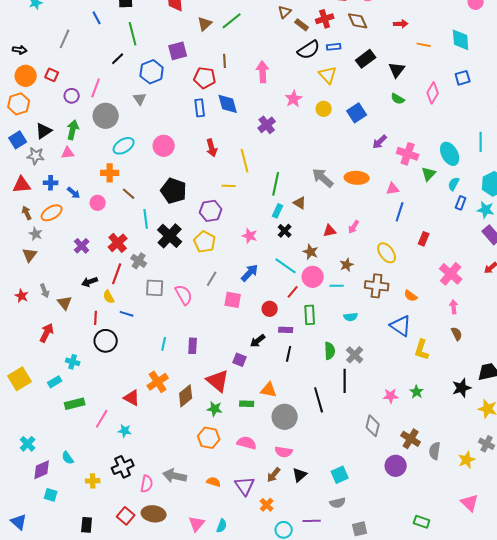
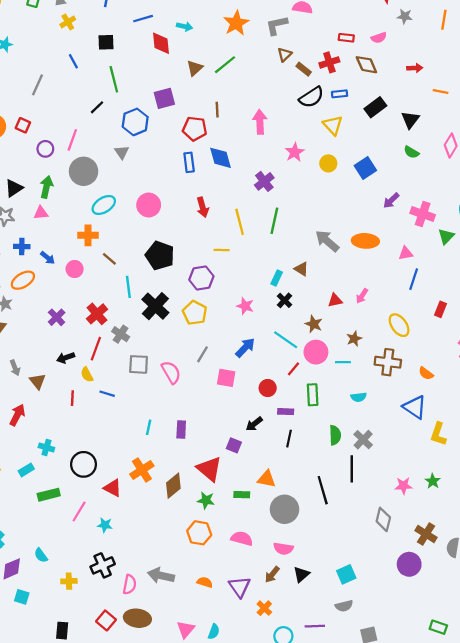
green line: (276, 184) -> (274, 221), moved
black circle: (106, 341) -> (84, 464), moved

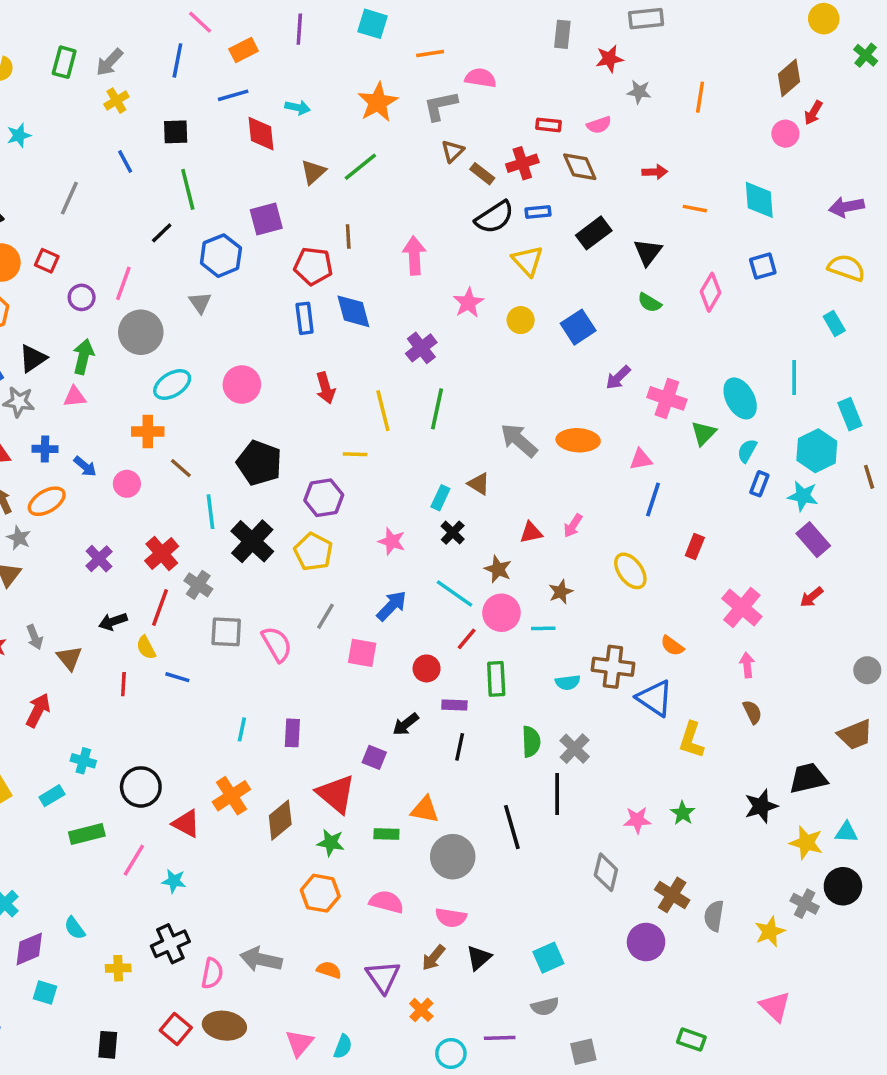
brown cross: (388, 362) -> (613, 667), moved

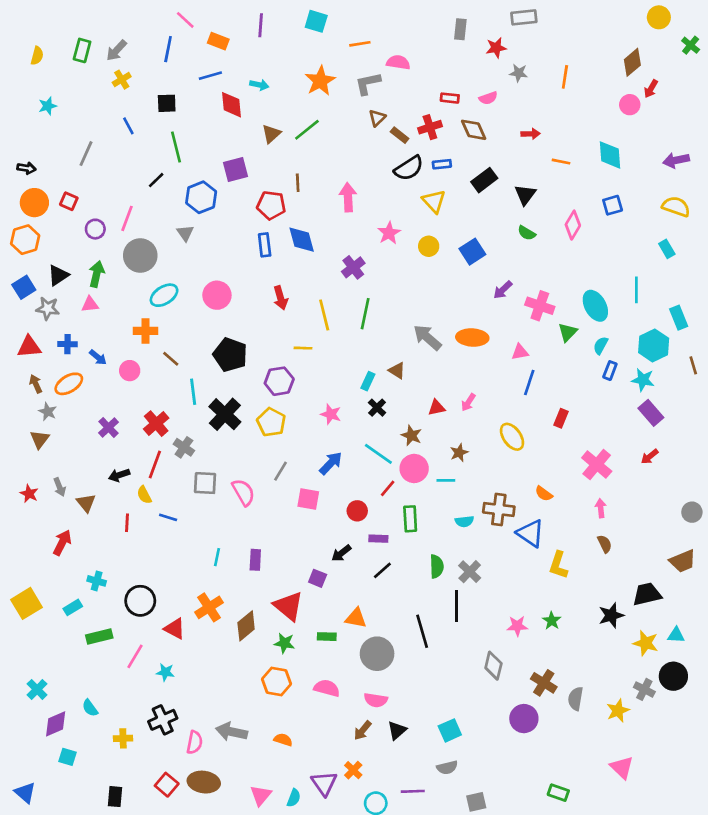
orange rectangle: (244, 50) -> (218, 41), turned 48
black line: (460, 747) -> (382, 570), turned 36
purple triangle: (383, 977) -> (324, 783), moved

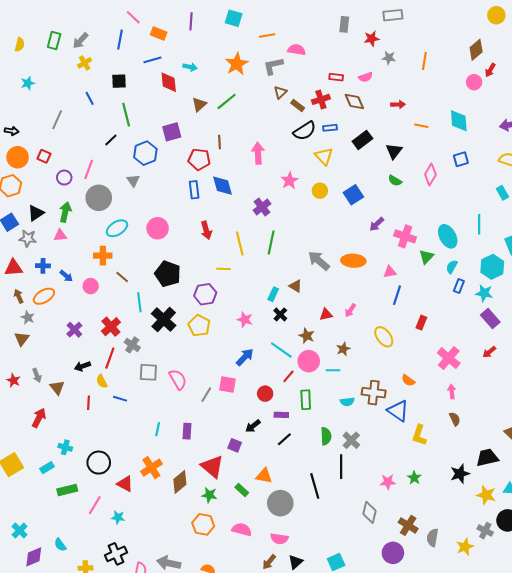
gray line: (280, 471) -> (206, 395), moved
green rectangle: (327, 637) -> (242, 490), turned 40

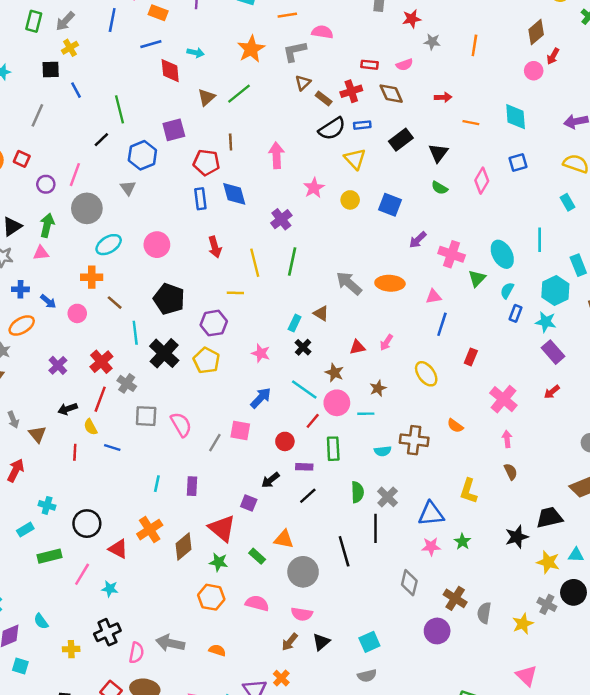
black square: (119, 81) -> (51, 70), moved
blue square: (353, 195) -> (390, 205), turned -36
blue triangle: (398, 411) -> (431, 514), moved, turned -40

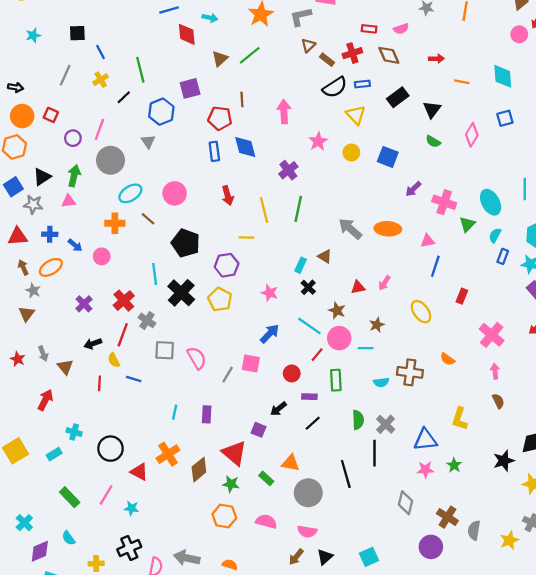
yellow cross: (70, 48) -> (101, 80), moved
brown line: (115, 303) -> (148, 219), moved
green rectangle: (49, 556) -> (70, 497), moved, turned 60

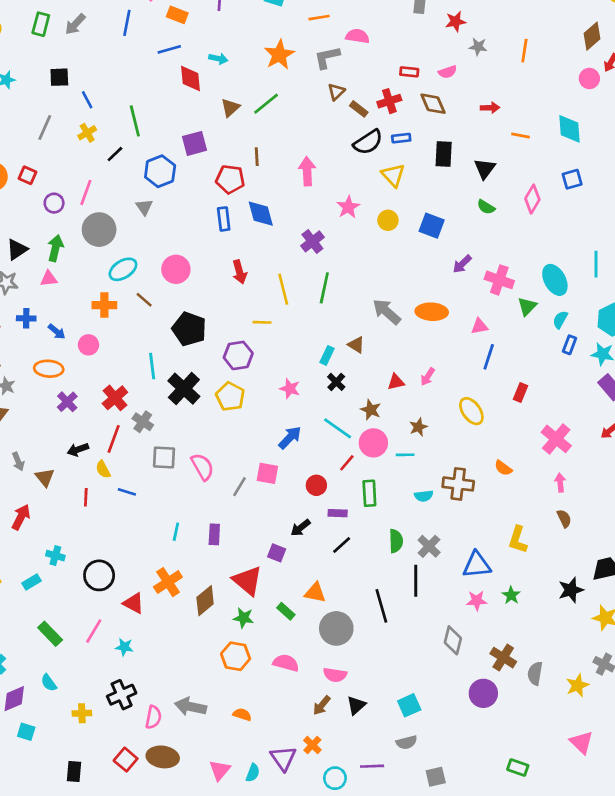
black rectangle: (398, 97) -> (444, 154), turned -50
orange ellipse: (51, 267) -> (49, 369), moved, turned 35

